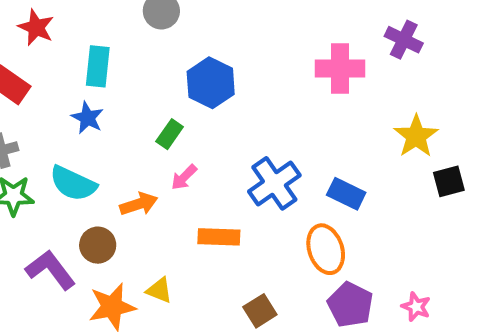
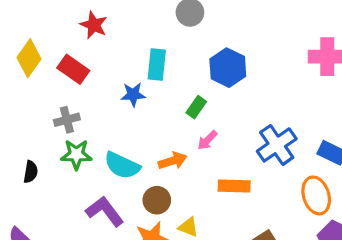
cyan rectangle: (98, 66) -> (157, 64), moved
blue star: (87, 118) -> (133, 94), turned -30
cyan semicircle: (73, 183) -> (122, 165), moved
brown circle: (98, 245) -> (157, 200), moved

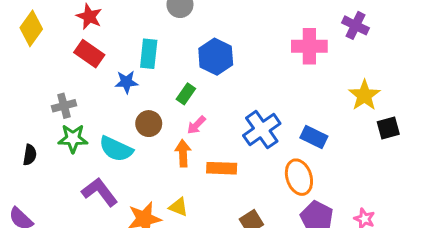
yellow diamond: (29, 58) -> (31, 28), moved
red rectangle: (73, 69) -> (89, 54), moved
orange arrow: (173, 161) -> (183, 153), moved, turned -75
brown circle: (157, 200) -> (149, 124), moved

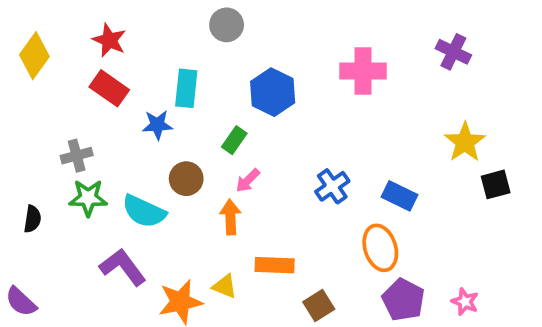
pink cross: (309, 46) -> (363, 71), moved
blue cross: (262, 130) -> (332, 186), size x0.7
orange rectangle: (222, 168) -> (275, 265), moved

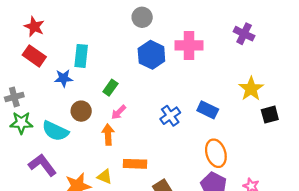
gray circle: (227, 25) -> (142, 17), moved
blue hexagon: (273, 92) -> (151, 55), moved
blue rectangle: (400, 196) -> (208, 110), moved
orange ellipse: (380, 248) -> (216, 153), moved

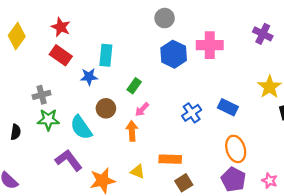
cyan semicircle: (55, 131) -> (81, 128), turned 30
orange rectangle: (135, 164) -> (170, 159), moved
yellow triangle: (105, 177) -> (137, 172), moved

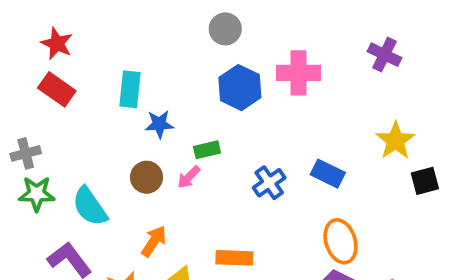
blue star: (89, 77) -> (159, 124), moved
green rectangle: (134, 86) -> (207, 150), moved, turned 42
brown circle: (106, 108) -> (147, 177), moved
orange arrow: (132, 131) -> (154, 241), moved, turned 36

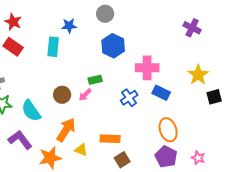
pink cross: (298, 73) -> (147, 68), moved
blue star: (159, 124) -> (69, 26), moved
orange arrow: (154, 241) -> (66, 130), size x1.4

